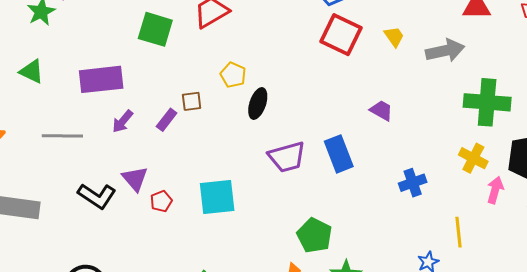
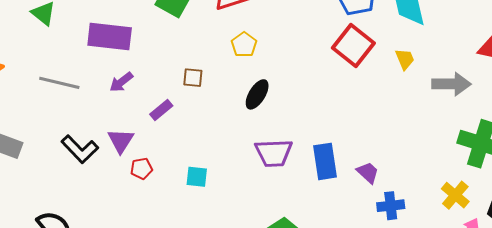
yellow pentagon: (233, 75) -> (244, 45), moved
purple trapezoid: (381, 110) -> (368, 173), moved
purple rectangle: (167, 120) -> (161, 110), moved
cyan square: (217, 197) -> (197, 177), size x0.6

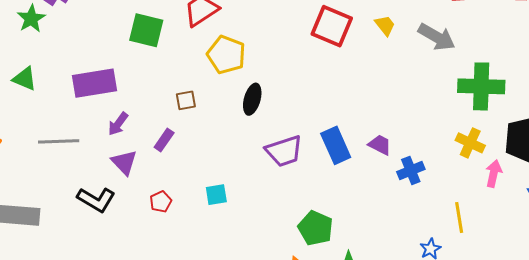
yellow pentagon: (244, 45) -> (226, 55), size x1.5
gray arrow: (451, 84) -> (437, 37), turned 45
purple triangle: (121, 141) -> (124, 162), moved

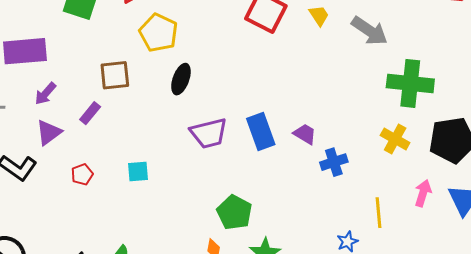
brown square: (186, 100) -> (115, 75), size x1.5
purple triangle: (124, 162) -> (49, 132), turned 32
pink arrow: (494, 174) -> (423, 193), moved

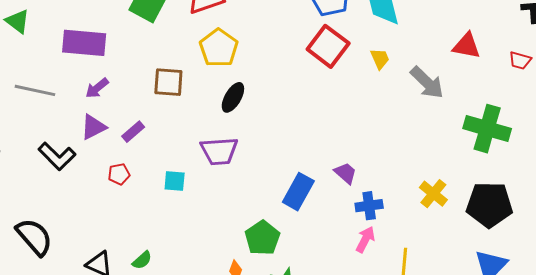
green cross: (410, 83) -> (487, 129), moved
purple rectangle: (90, 113) -> (133, 132), moved
blue rectangle: (261, 131) -> (298, 192), moved, turned 39
purple trapezoid: (209, 133) -> (219, 151), moved
pink arrow: (423, 193) -> (365, 239), moved

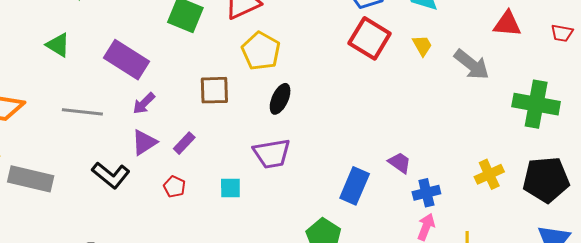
purple rectangle: (84, 43) -> (126, 60), turned 33
red pentagon: (119, 174) -> (174, 187), turned -30
yellow cross: (433, 194) -> (489, 174), turned 32

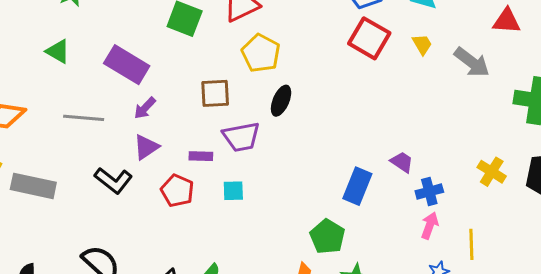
purple rectangle: (184, 143) -> (201, 156), moved, turned 50
purple trapezoid: (272, 154) -> (241, 137), moved
yellow cross: (489, 174) -> (492, 172), turned -32
red pentagon: (174, 187) -> (177, 191), size x1.5

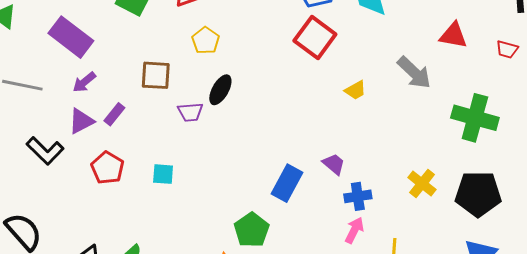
yellow trapezoid: (422, 44) -> (355, 90), moved, turned 85
yellow pentagon: (261, 53) -> (206, 40), size x0.7
purple trapezoid: (241, 137) -> (190, 112), moved, size x0.7
purple rectangle: (201, 156) -> (114, 114), moved, turned -60

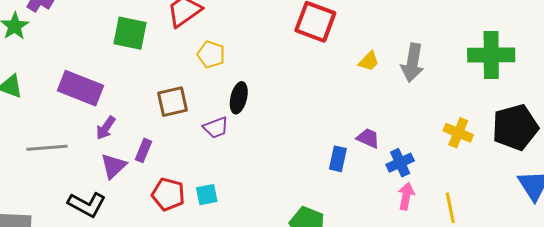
gray arrow: (414, 73) -> (412, 63), moved, turned 72
red pentagon: (107, 168) -> (168, 194), moved
blue rectangle: (287, 183) -> (338, 159), moved, size x0.7

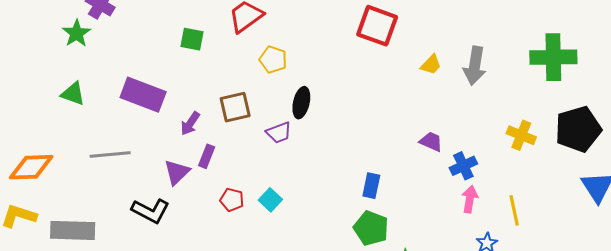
green square: (130, 33) -> (192, 39), size x0.7
purple arrow: (106, 128) -> (190, 123), moved
blue rectangle: (338, 159) -> (371, 186), moved
red pentagon: (168, 194) -> (232, 200), size x0.7
cyan square: (207, 195) -> (270, 200), turned -35

